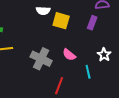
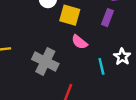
pink semicircle: (69, 55) -> (79, 42), moved
cyan line: (88, 72) -> (101, 66), moved

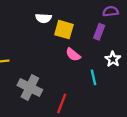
white star: (122, 57) -> (113, 59), moved
gray cross: (45, 61) -> (30, 88), moved

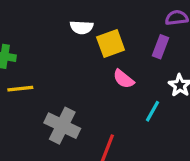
yellow square: (64, 30) -> (111, 43), turned -36
cyan line: (94, 77) -> (152, 111), turned 42

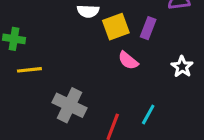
purple rectangle: (160, 47) -> (148, 28), moved
cyan line: (152, 111) -> (148, 114), moved

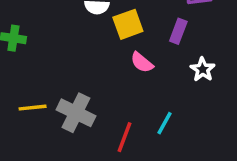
purple rectangle: (148, 28) -> (178, 31), moved
yellow line: (29, 70) -> (33, 108), moved

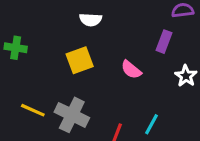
yellow square: (128, 24) -> (80, 60), moved
yellow line: (33, 108) -> (33, 110), turned 30

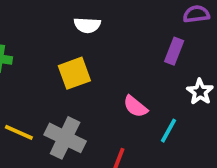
pink semicircle: (131, 70) -> (135, 107), moved
cyan line: (151, 124) -> (169, 131), moved

